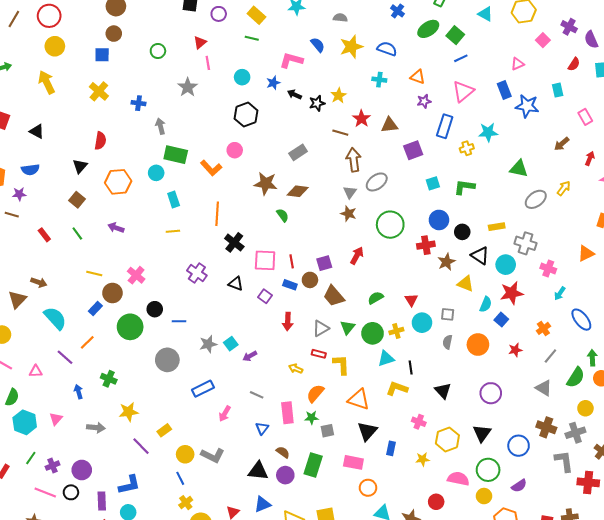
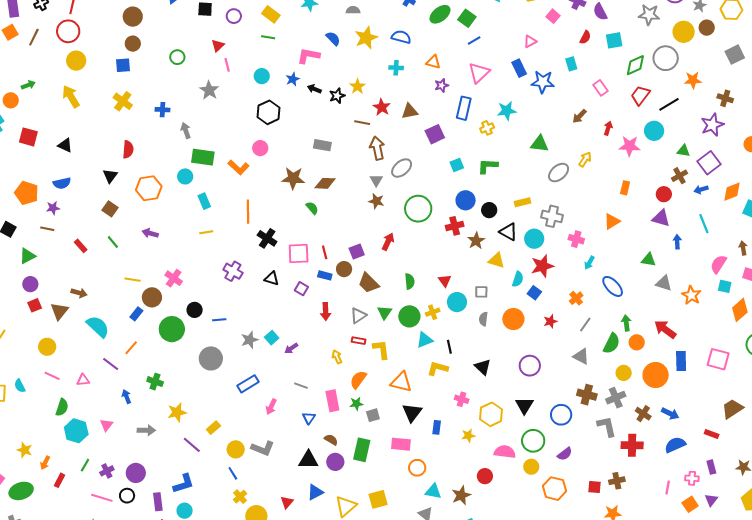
gray rectangle: (298, 152) -> (322, 145), turned 48
green semicircle: (376, 298) -> (410, 281), turned 119
yellow arrow: (296, 369) -> (337, 357), turned 48

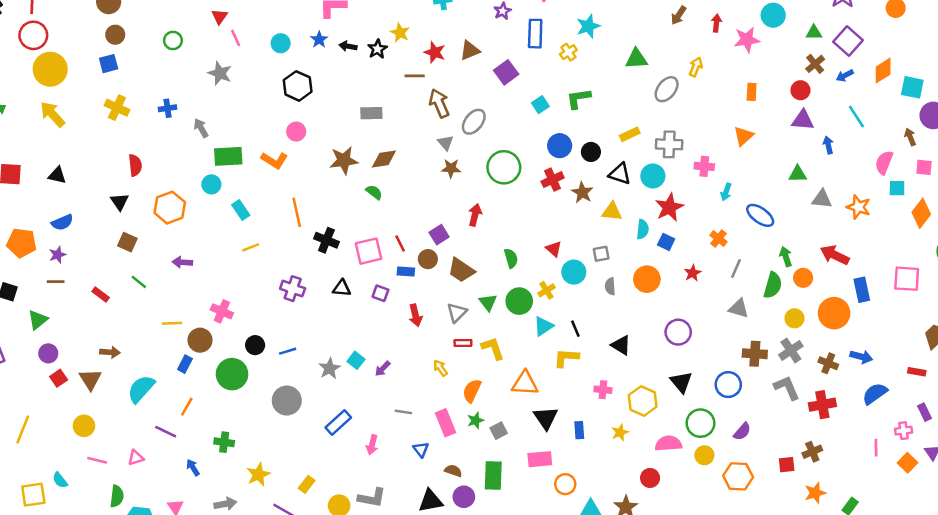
yellow circle: (76, 61) -> (50, 69), size x1.4
cyan semicircle: (98, 327) -> (141, 389), turned -80

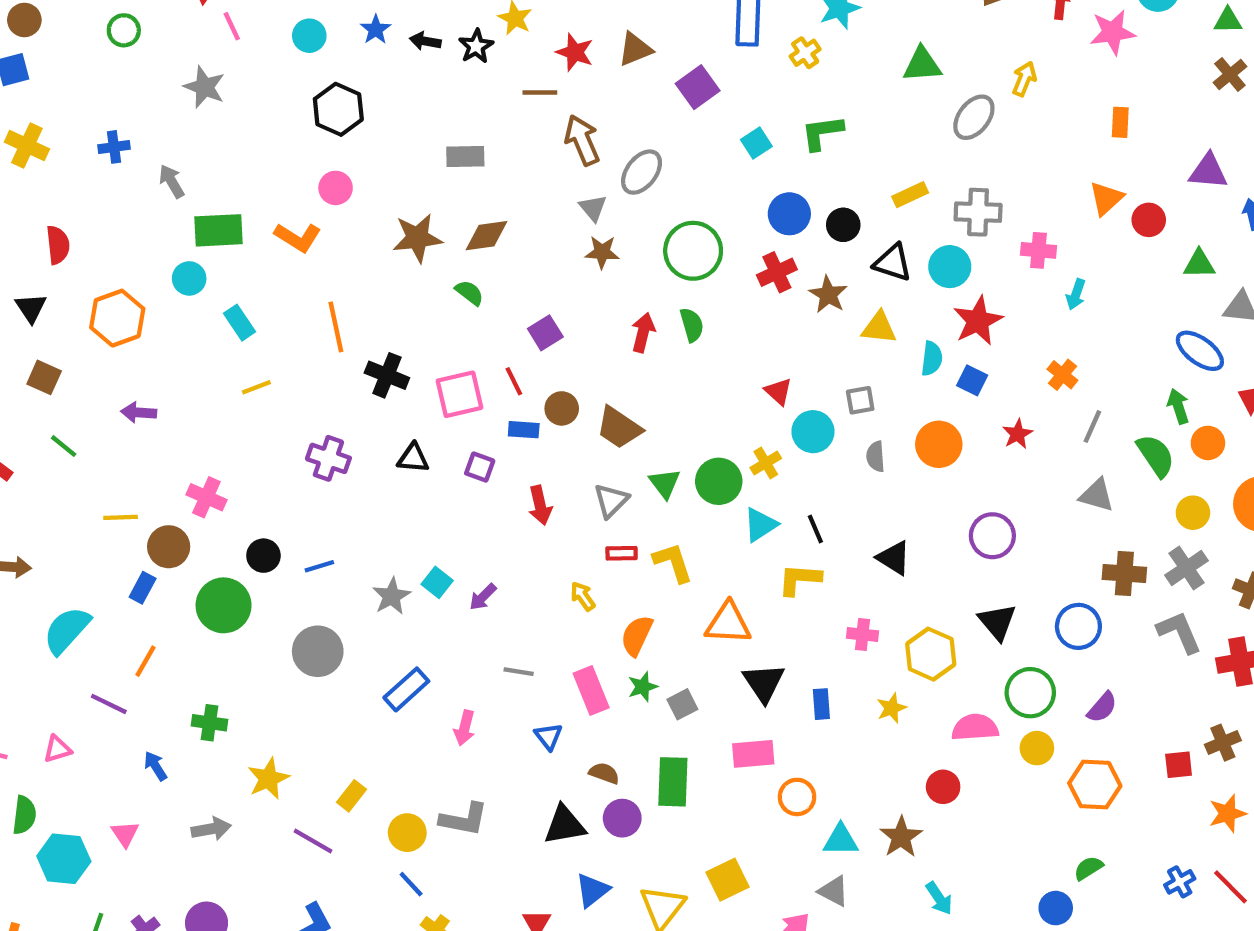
red circle: (800, 90) -> (1149, 220), moved
blue ellipse: (760, 215) -> (1200, 351), moved
purple square: (439, 235) -> (545, 333), moved
green semicircle: (511, 258) -> (692, 325), moved
green semicircle: (773, 285) -> (1156, 456), turned -50

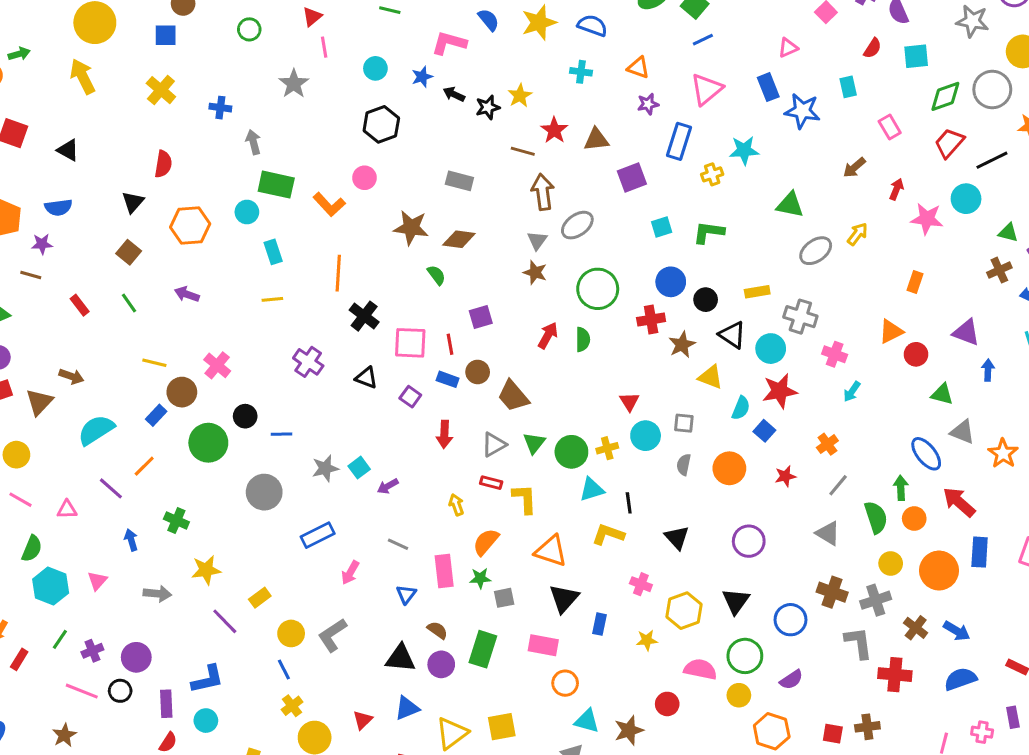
gray L-shape: (464, 819) -> (332, 635), turned 120

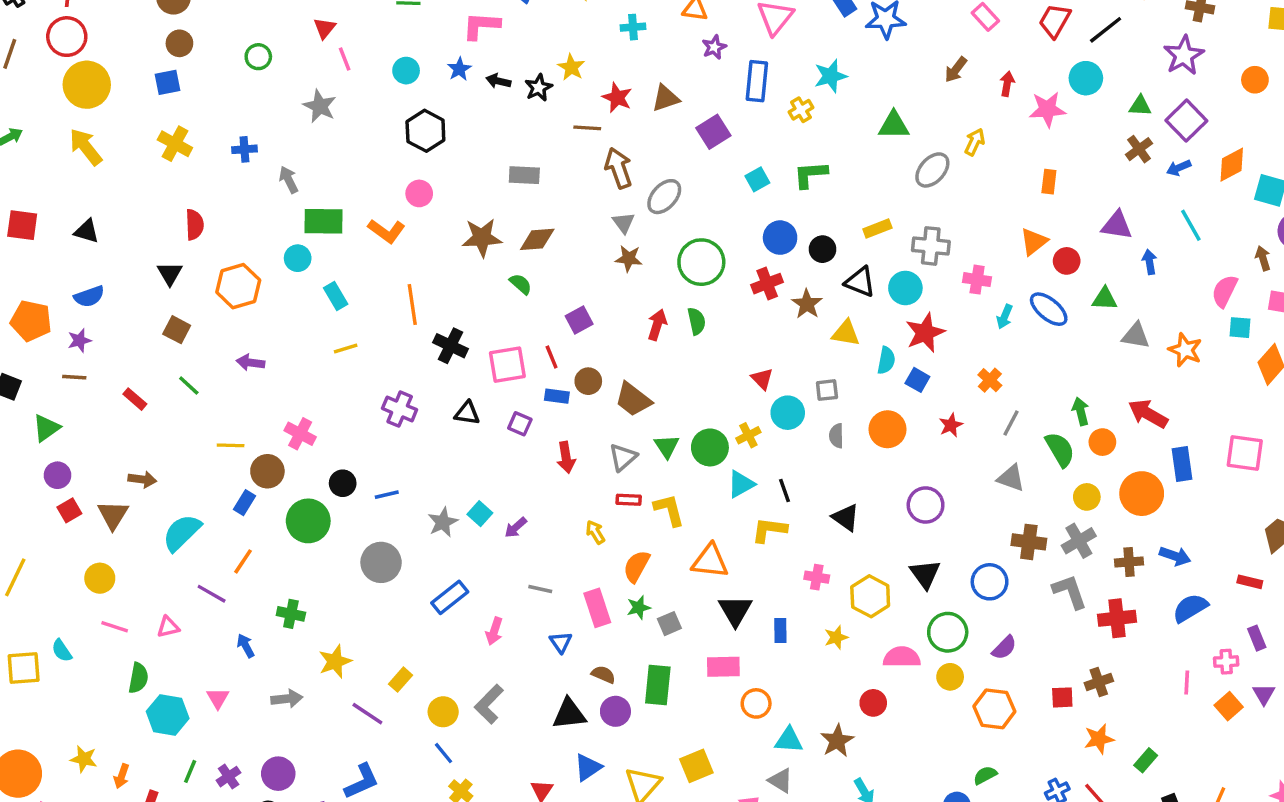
blue ellipse: (926, 454) -> (1049, 309), moved
brown cross: (916, 628) -> (1129, 562), turned -30

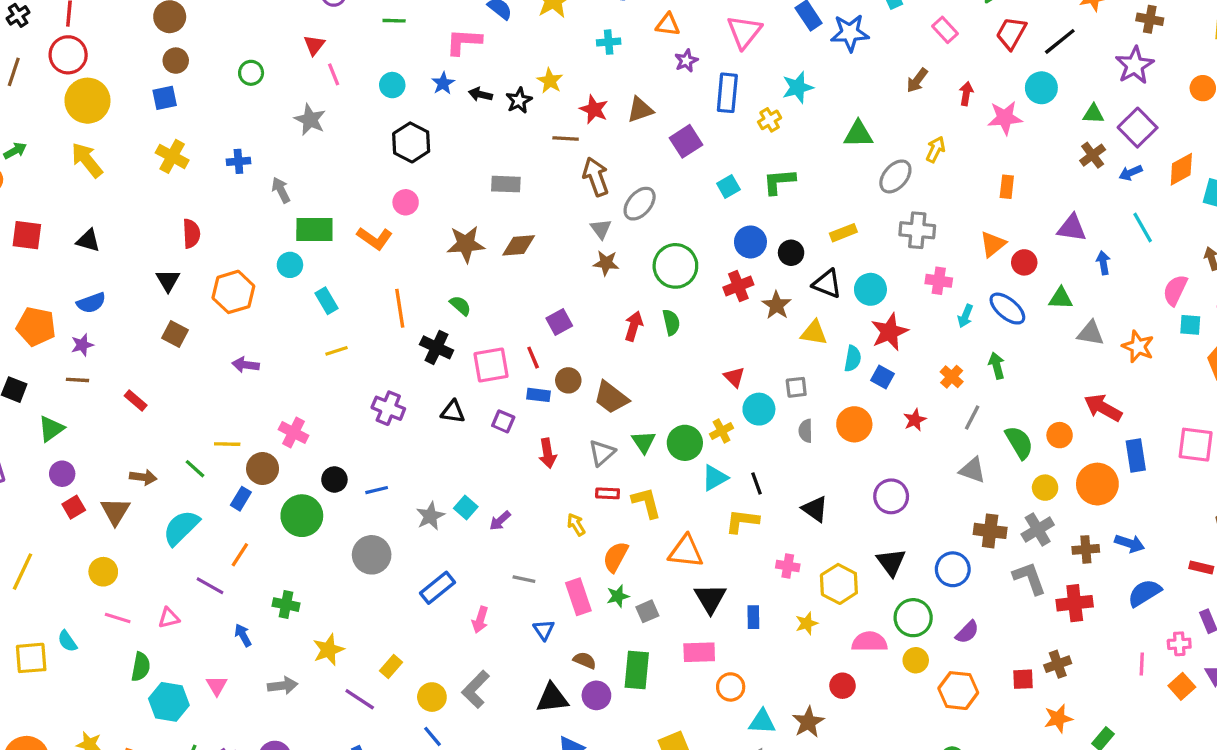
gray cross: (931, 246) -> (917, 230), moved
green semicircle: (521, 284) -> (460, 306), moved
green line: (189, 385) -> (195, 469), moved
green arrow: (1081, 411) -> (997, 366), moved

